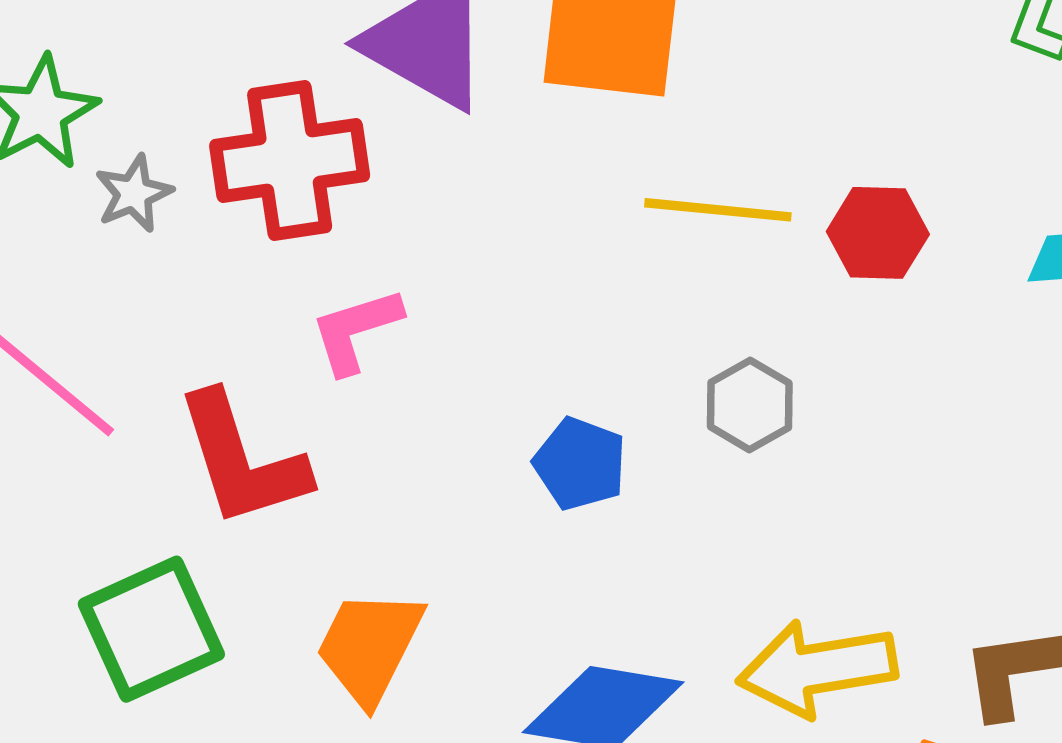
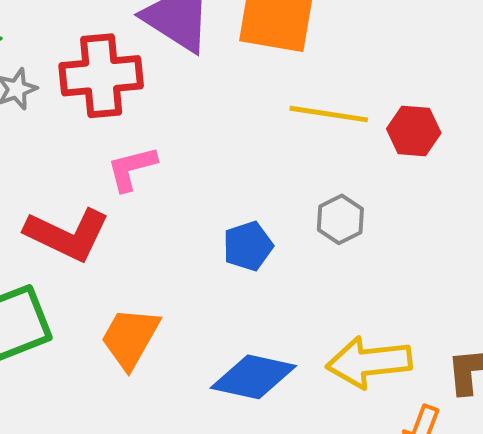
red L-shape: (242, 460) -> (67, 235), turned -50
blue pentagon: (580, 464) -> (248, 246), turned 30

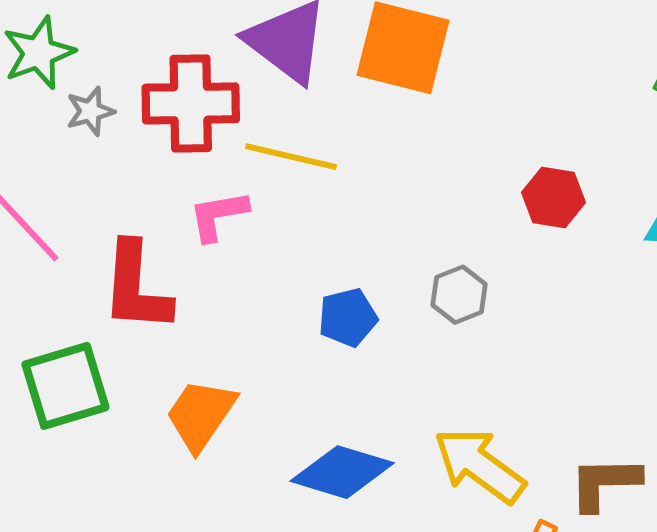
yellow line: (329, 114) -> (291, 157), moved
red L-shape: (67, 235) -> (136, 287), turned 64
yellow arrow: (369, 362) -> (479, 465), turned 38

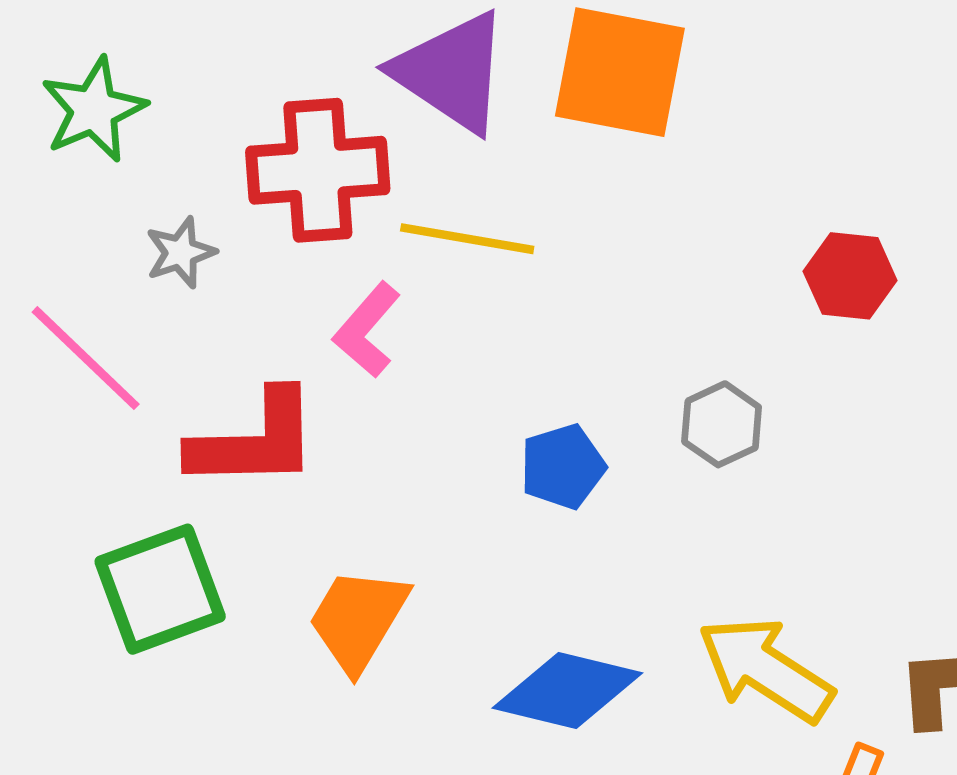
gray star: (90, 111) -> (181, 253), moved
pink L-shape: (218, 215) -> (367, 330), turned -36
red L-shape: (136, 287) -> (254, 440), turned -92

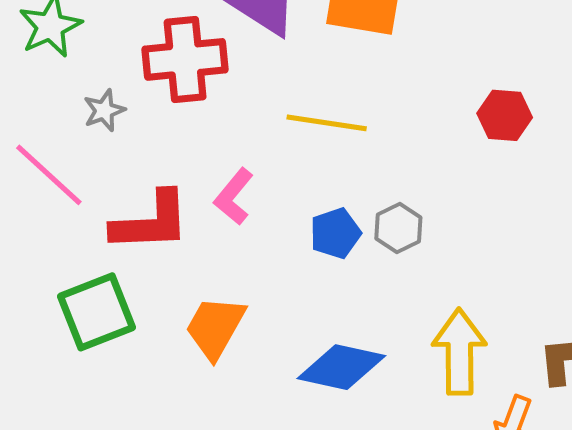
yellow line: (467, 239) -> (327, 123), moved
pink L-shape: (367, 330) -> (234, 197), moved
gray hexagon: (722, 424) -> (398, 228), moved
yellow arrow: (765, 669) -> (459, 352), turned 58

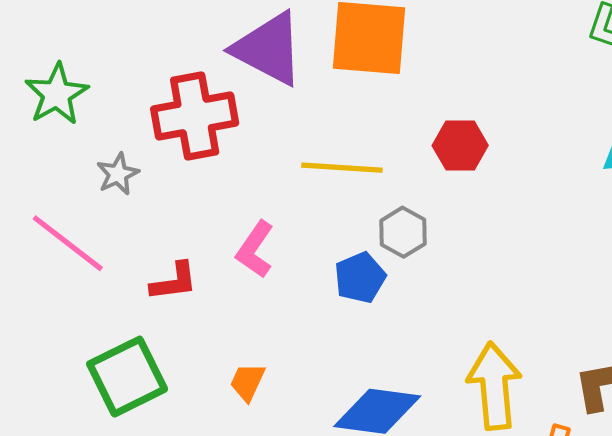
red hexagon: (505, 115) -> (460, 145), moved
red L-shape: (151, 222) -> (174, 282), size x0.6
gray hexagon: (398, 228) -> (403, 232), moved
orange trapezoid: (215, 327) -> (247, 382), size x0.6

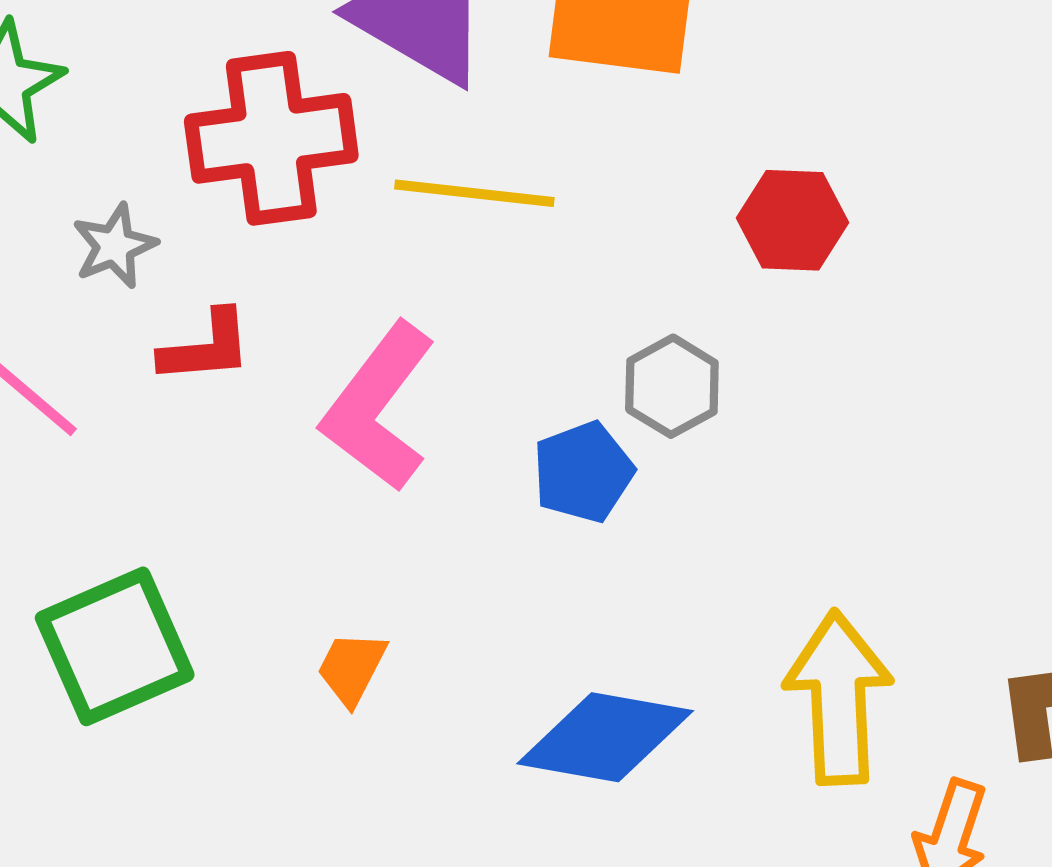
yellow line: (342, 168) -> (474, 193), moved
pink L-shape: (255, 249) -> (378, 407), size x1.5
red L-shape: (174, 282) -> (206, 347), moved

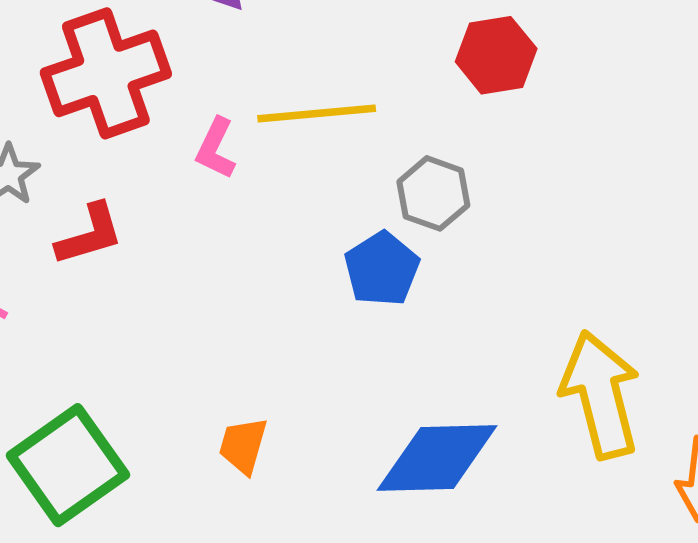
yellow line: (474, 193) -> (317, 114), moved
pink L-shape: (378, 407) -> (216, 148), moved, size x0.5

